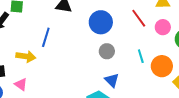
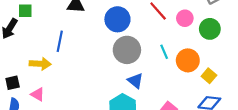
gray circle: (107, 51) -> (127, 50), size x1.6

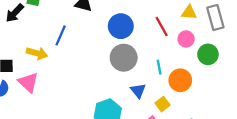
yellow square: (209, 76) -> (162, 104), moved
blue triangle: (135, 81) -> (138, 91), moved
pink triangle: (38, 94) -> (28, 82), size x1.5

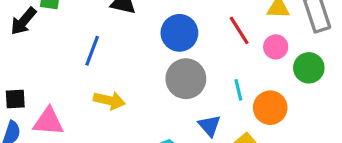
yellow arrow: (37, 53) -> (109, 100), moved
pink triangle: (28, 82) -> (48, 122), turned -35

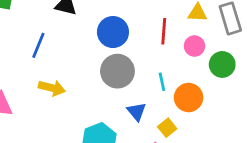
red line: (239, 30) -> (164, 31), turned 35

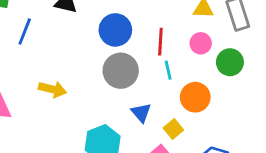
red line: (164, 31) -> (160, 42), moved
blue line: (38, 45) -> (25, 31), moved
cyan line: (162, 82) -> (168, 70), moved

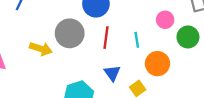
red line: (160, 42) -> (106, 38), moved
gray circle: (121, 71) -> (70, 33), moved

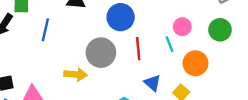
pink circle: (165, 20) -> (182, 27), moved

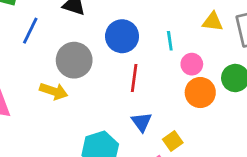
cyan line: (169, 44) -> (170, 41), moved
gray circle: (101, 53) -> (74, 60), moved
orange circle: (195, 63) -> (200, 93), moved

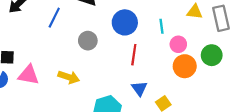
gray circle: (74, 60) -> (88, 41), size x0.7
yellow arrow: (54, 91) -> (69, 77), moved

